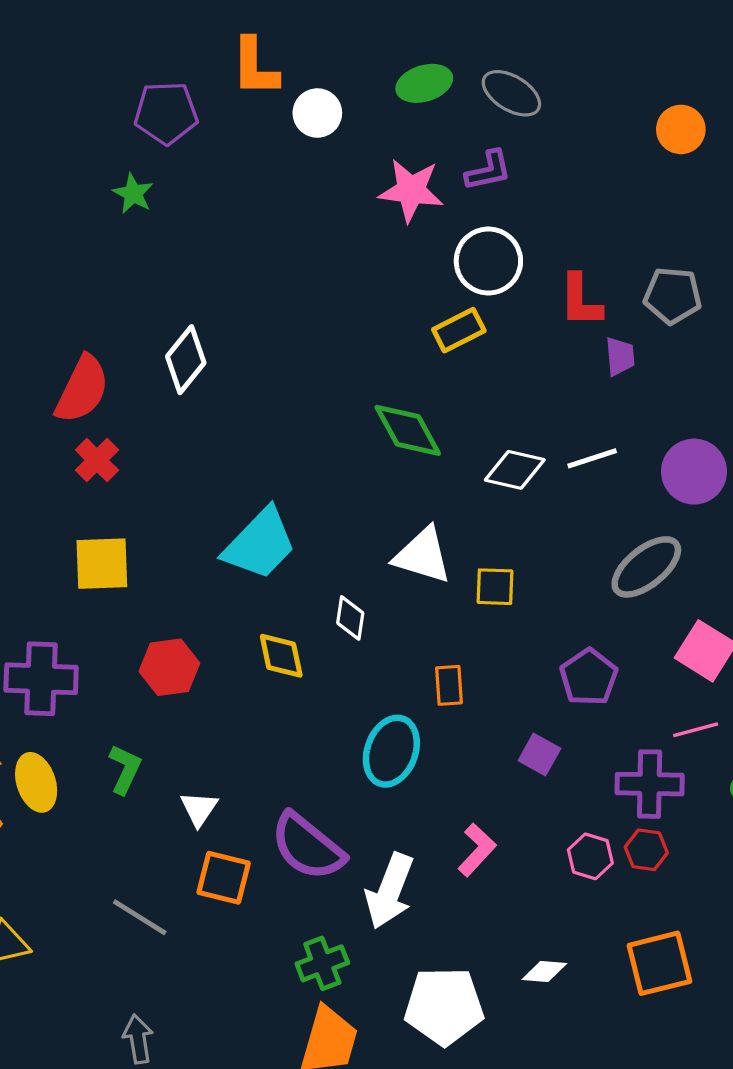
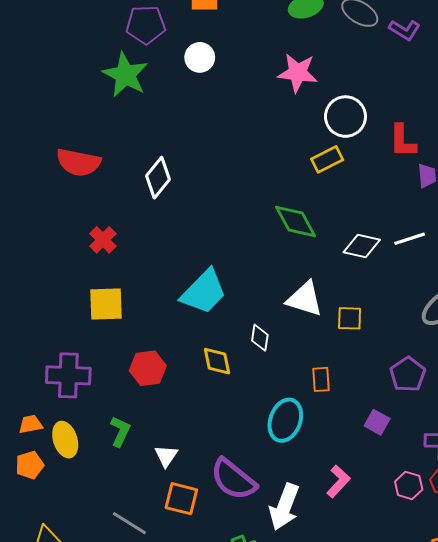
white circle: (317, 113) -> (200, 57), moved
purple L-shape: (488, 171) -> (405, 30), moved, turned 44
green star: (133, 194) -> (125, 75), size x1.8
red semicircle: (82, 389) -> (78, 162), moved, turned 75

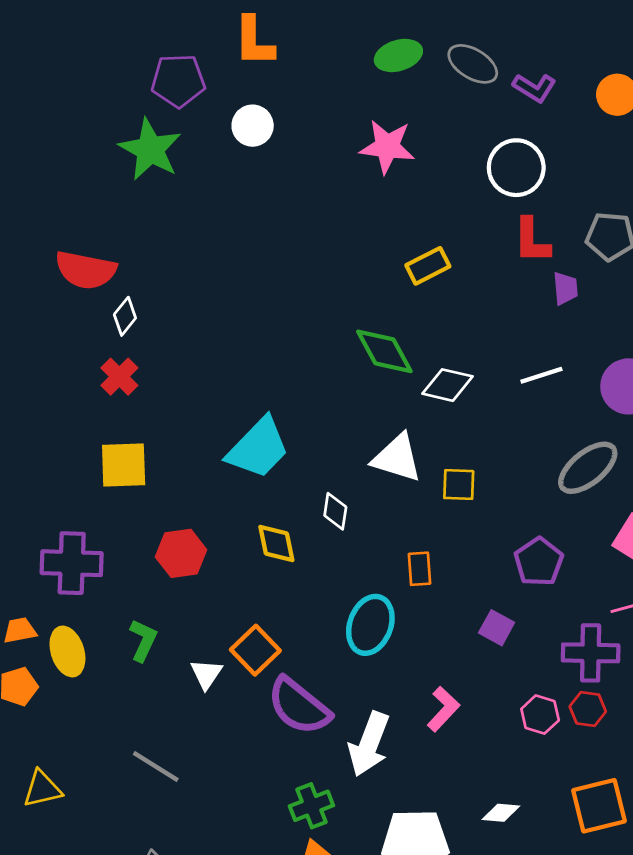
white circle: (345, 117) -> (516, 168), moved
white diamond: (158, 178) -> (125, 316), moved, size x0.7
white diamond: (362, 246) -> (448, 385), moved
orange square: (181, 499) -> (255, 650), moved, turned 32

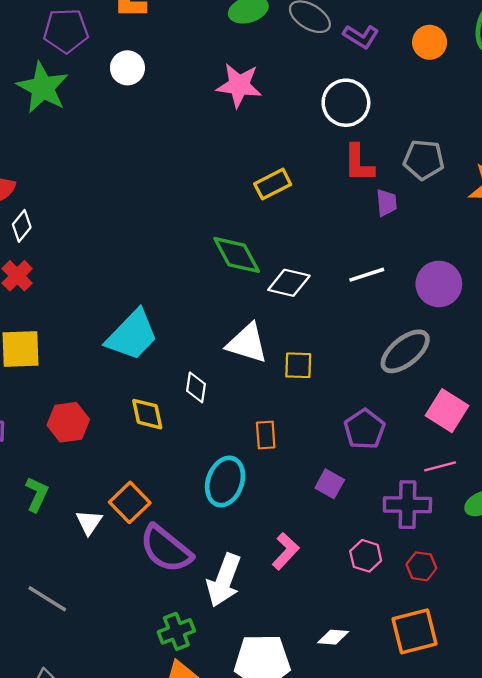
red hexagon: (588, 709) -> (421, 566), moved

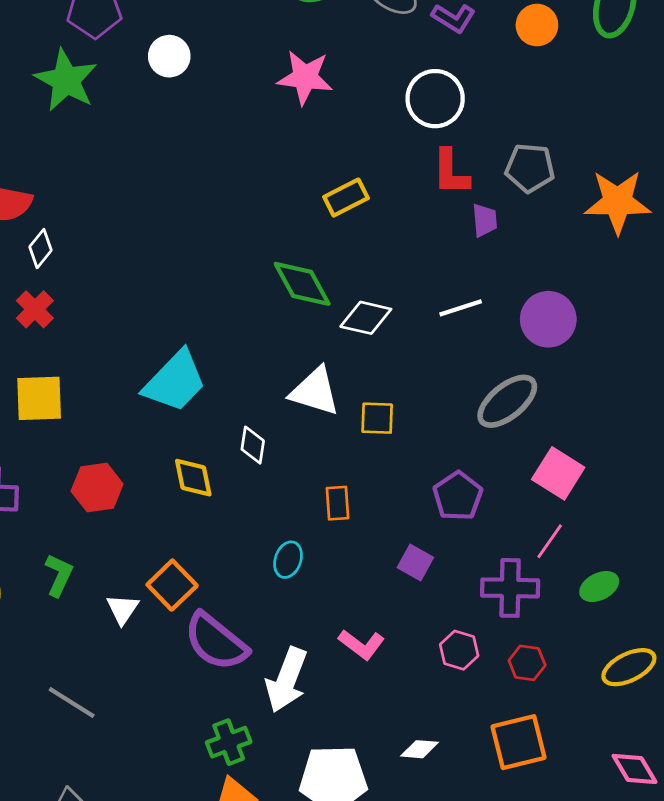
pink line: (440, 466) -> (550, 541), turned -40
cyan ellipse: (225, 481) -> (288, 560), size x0.6
pink L-shape: (285, 551) -> (362, 645), turned 84

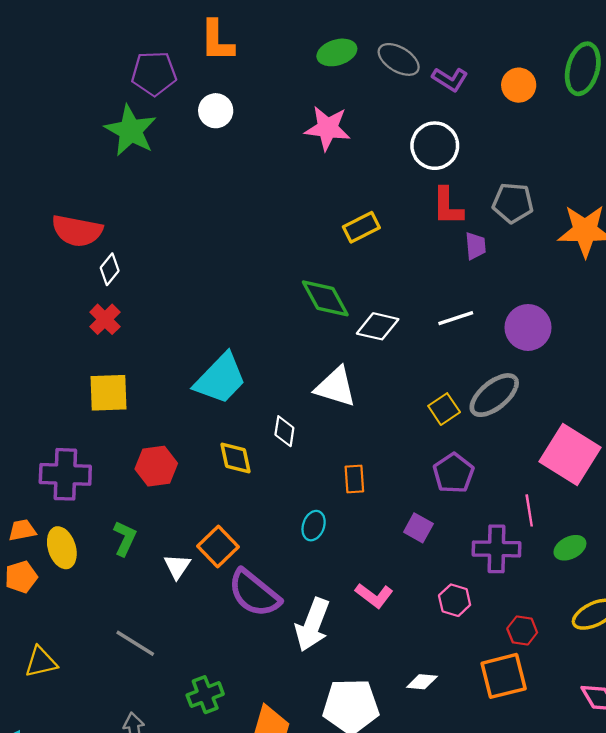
yellow square: (377, 418) -> (444, 409), moved, turned -36
pink square: (558, 473) -> (570, 455), moved, size x1.4
pink line: (550, 541) -> (529, 510), turned -44
red hexagon: (527, 663) -> (522, 630), moved
green cross: (229, 742) -> (205, 695), moved

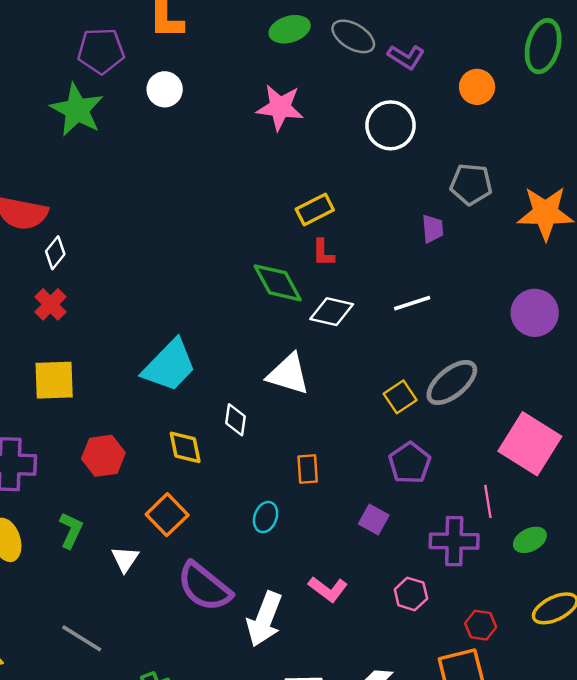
orange circle: (519, 85) -> (477, 87), moved
red L-shape: (448, 206) -> (323, 253), moved, size x0.7
purple circle: (528, 327) -> (535, 313), moved
orange square: (218, 547) -> (167, 515), moved

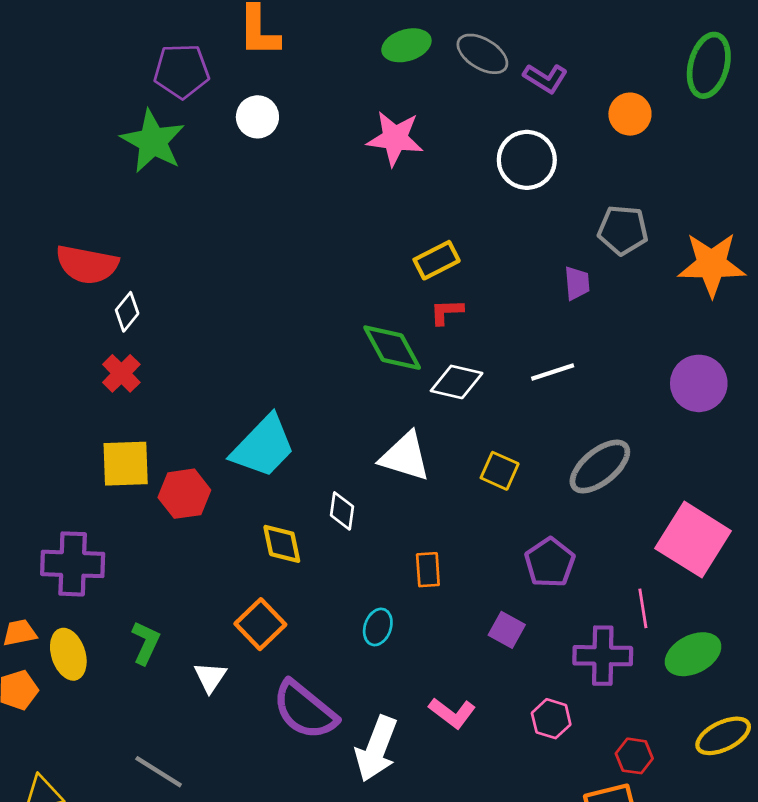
red L-shape: (323, 253) -> (447, 312), turned 88
yellow square: (400, 397) -> (500, 471), moved, turned -32
red hexagon: (103, 456) -> (184, 494), moved
green ellipse: (530, 540) -> (693, 654), size x1.4

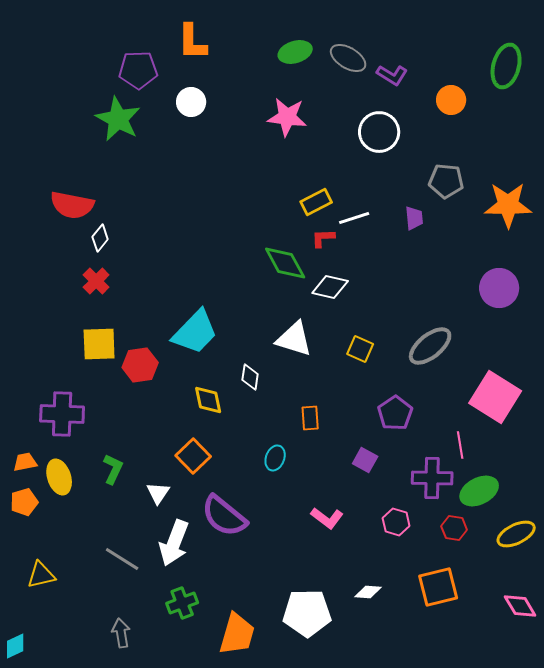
white line: (553, 372) -> (354, 218), moved
green ellipse: (693, 654) -> (479, 491), moved
white arrow: (376, 749) -> (174, 543), moved
red hexagon: (634, 756) -> (454, 528), moved

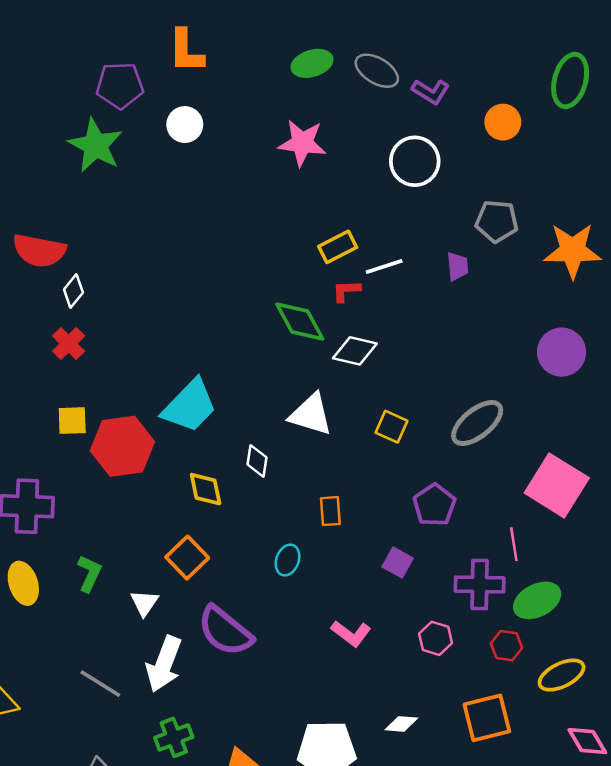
yellow square: (99, 344) -> (72, 421), size x0.7
red hexagon: (140, 365) -> (122, 446), size x1.4
yellow ellipse: (516, 534) -> (562, 675), moved

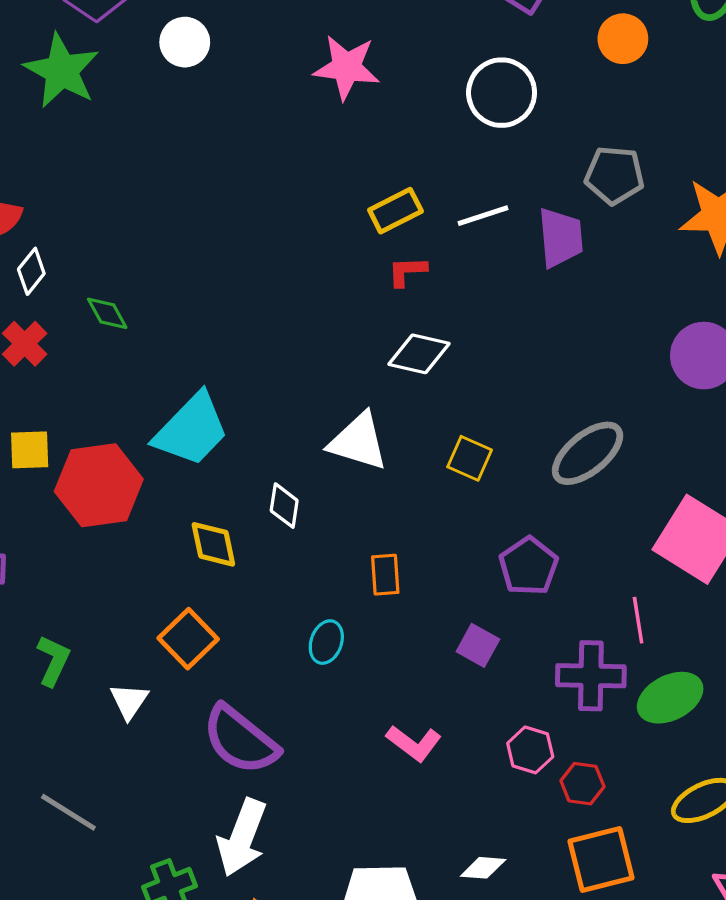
white line: (384, 266) -> (483, 216), moved
purple trapezoid: (458, 266) -> (561, 238), size x1.5
green diamond: (300, 321) -> (107, 313), moved, size x0.6
red hexagon: (507, 646) -> (582, 784), moved
white arrow: (164, 664) -> (242, 838), moved

